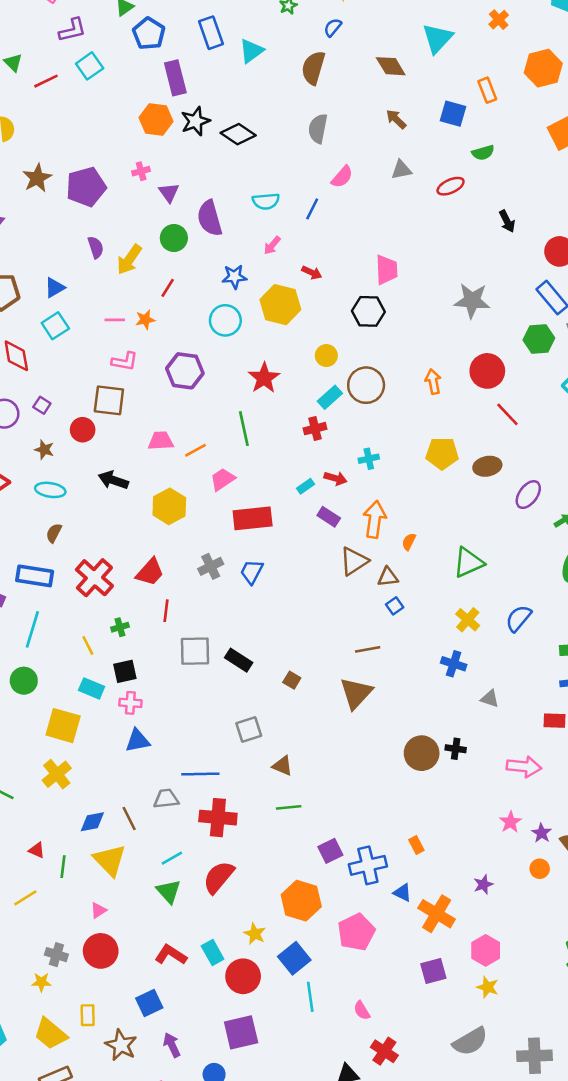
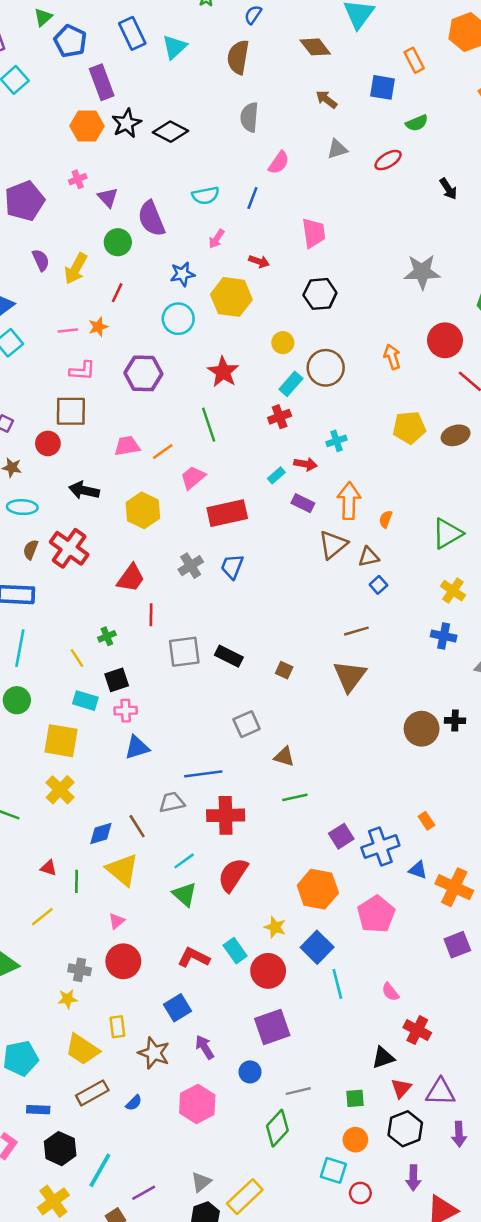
pink trapezoid: (386, 270) -> (314, 233), moved
red cross: (94, 578) -> (69, 548), moved

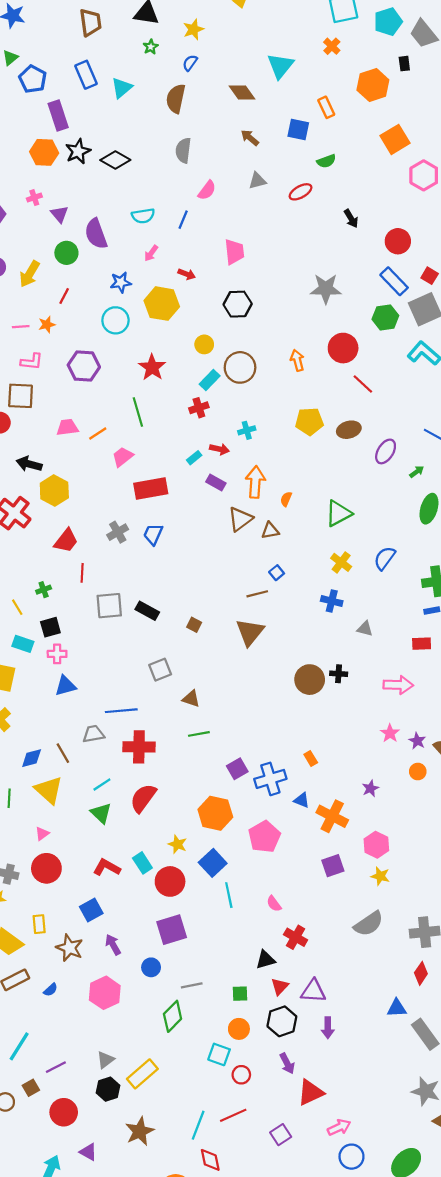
yellow hexagon: (143, 510) -> (54, 491), moved
blue square: (378, 585) -> (277, 573), moved
purple arrow: (413, 1178) -> (287, 1064), turned -30

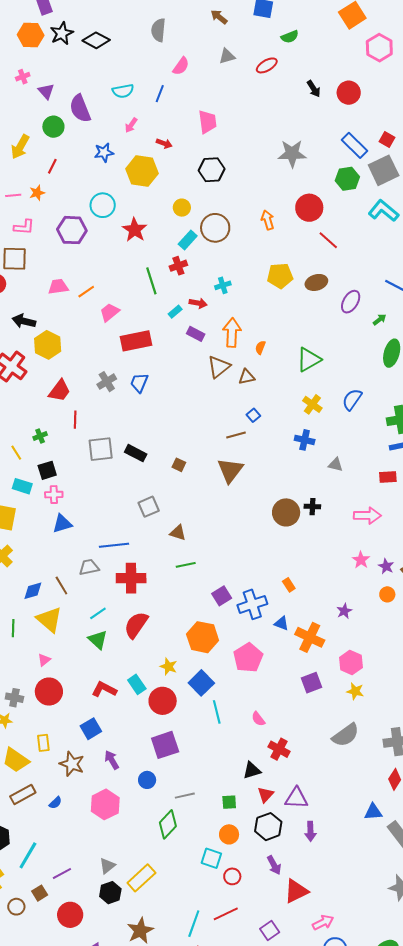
red circle: (398, 241) -> (349, 93), moved
cyan circle: (115, 320) -> (103, 205), moved
green line: (138, 412) -> (151, 281), moved

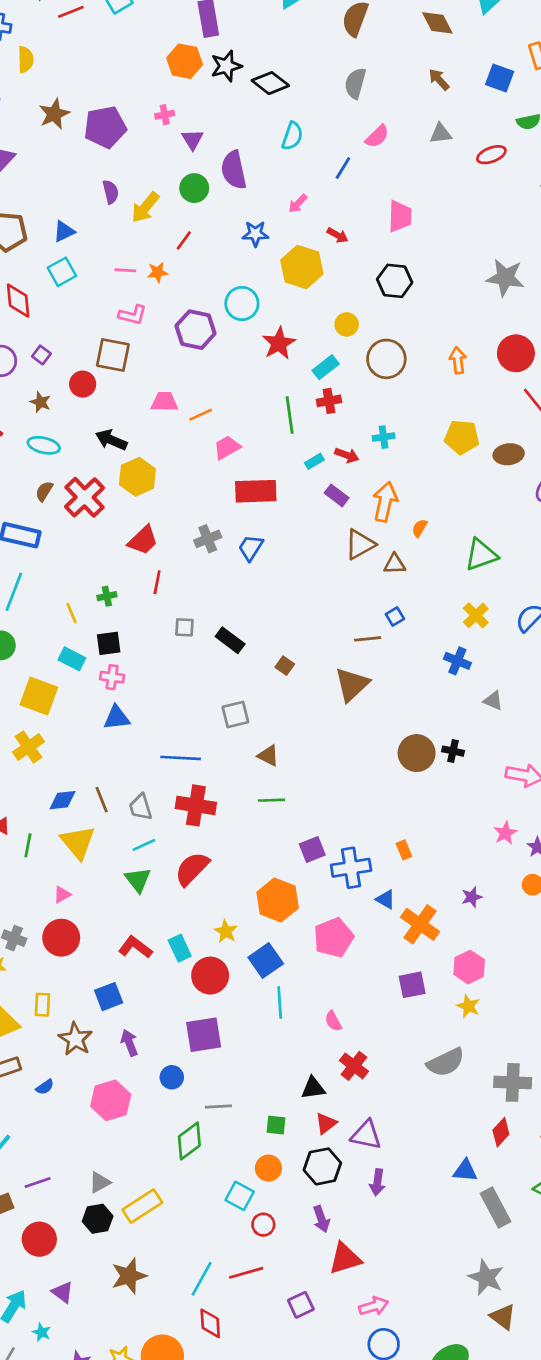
cyan semicircle: (123, 91) -> (292, 136), moved, turned -70
cyan rectangle: (188, 240) -> (326, 367), moved
gray square: (101, 449) -> (184, 627), size x0.6
gray trapezoid: (89, 567) -> (141, 807), moved, turned -105

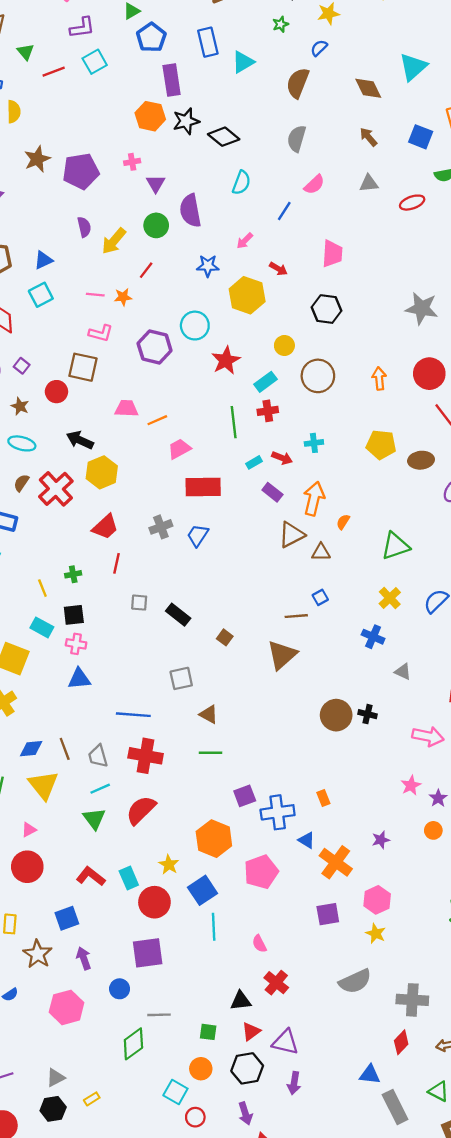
yellow rectangle: (142, 1206) -> (92, 1099), size x0.5

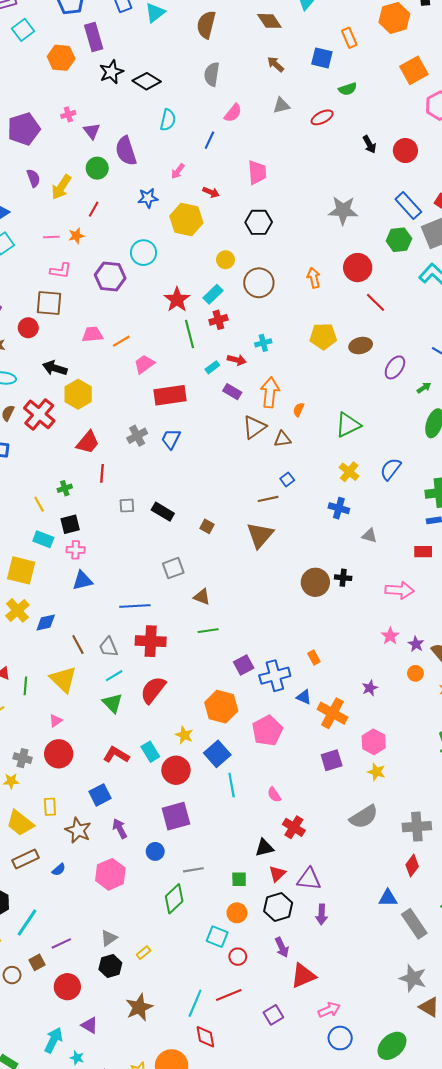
orange hexagon: (150, 116) -> (61, 58), moved
red star: (226, 360) -> (177, 300), moved
blue diamond: (31, 749) -> (46, 622), moved

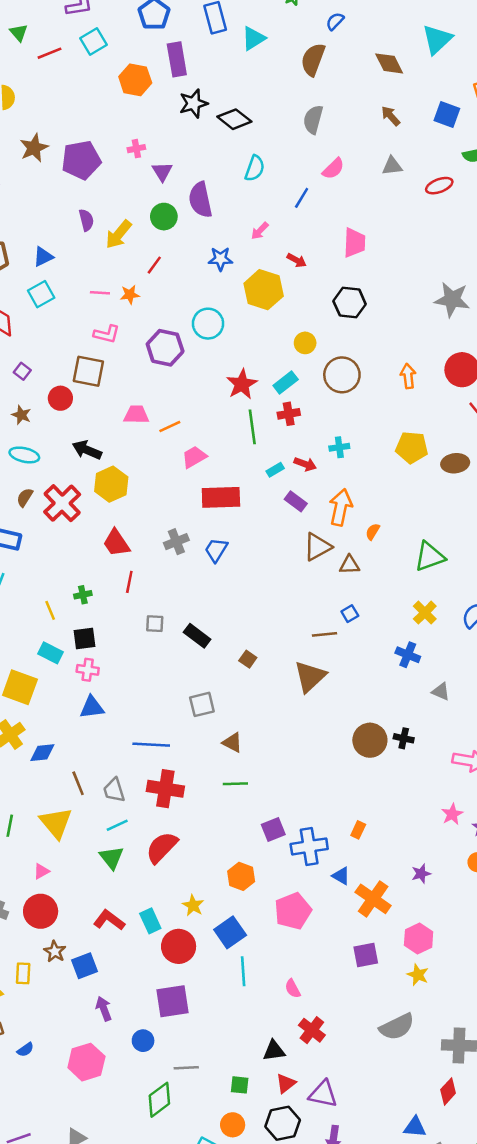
red trapezoid: (88, 442) -> (116, 543), turned 100
orange rectangle: (314, 658) -> (358, 830), turned 48
orange hexagon: (221, 707) -> (241, 876), size x0.7
brown star: (78, 830) -> (55, 951), moved, size x0.7

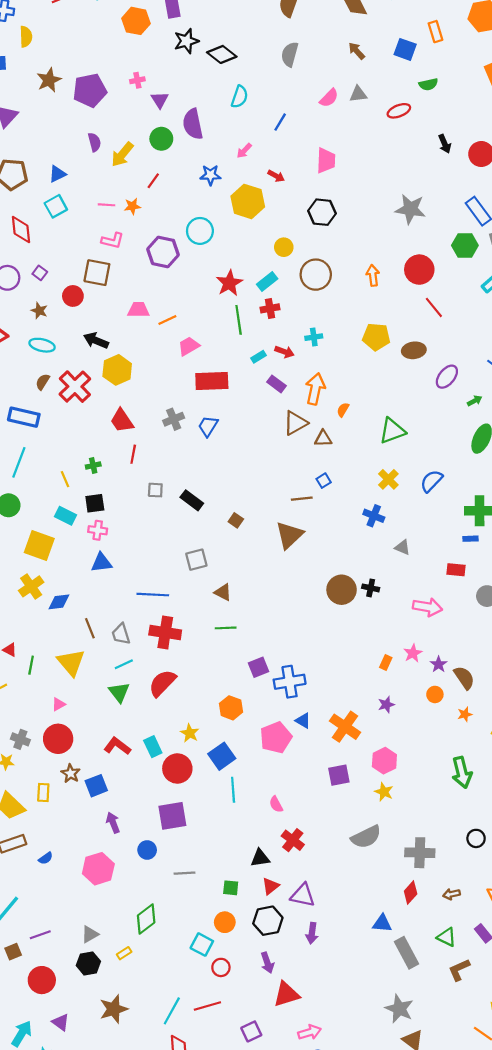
pink semicircle: (333, 169) -> (329, 98), moved
orange rectangle: (358, 830) -> (386, 663), moved
blue triangle: (341, 876) -> (303, 721), moved
green diamond: (159, 1100) -> (146, 919), moved

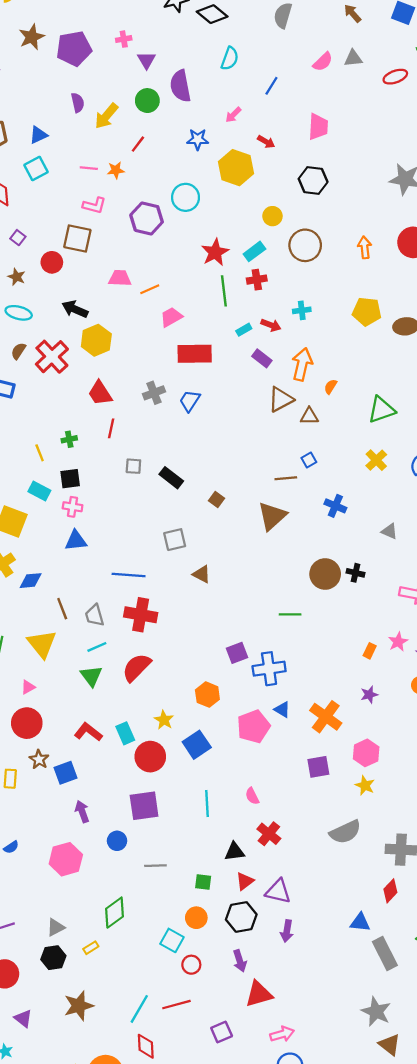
blue cross: (374, 516) -> (335, 506), moved
green line: (226, 628) -> (290, 614), moved
cyan line: (233, 790) -> (207, 804), moved

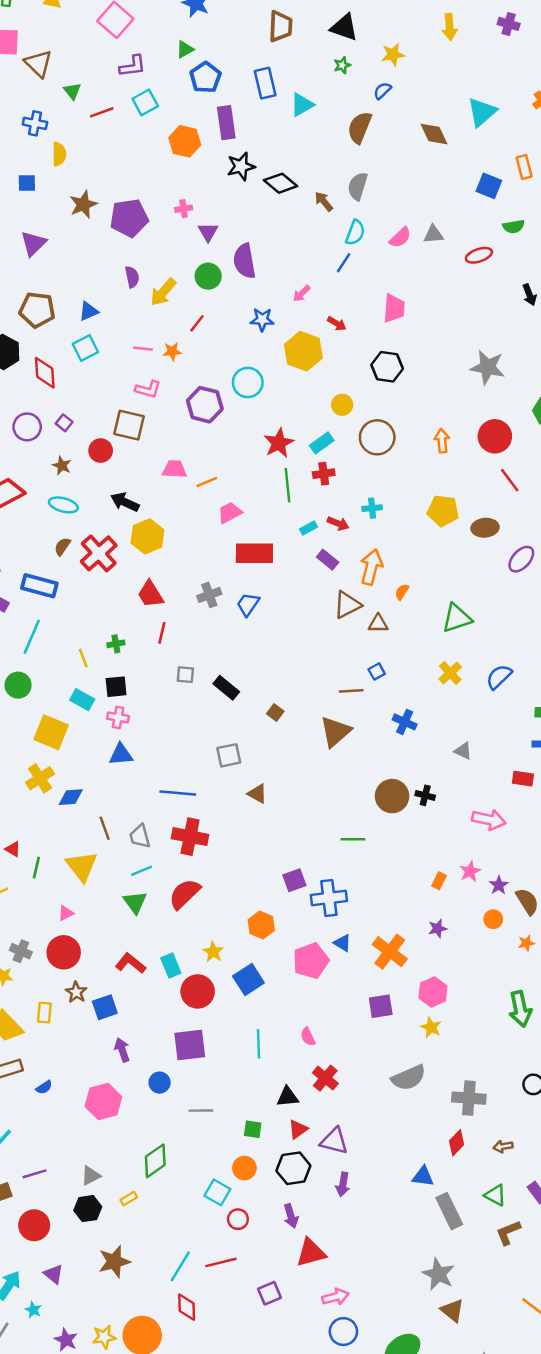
brown arrow: (353, 13) -> (324, 202), moved
cyan semicircle: (230, 58) -> (355, 233), moved

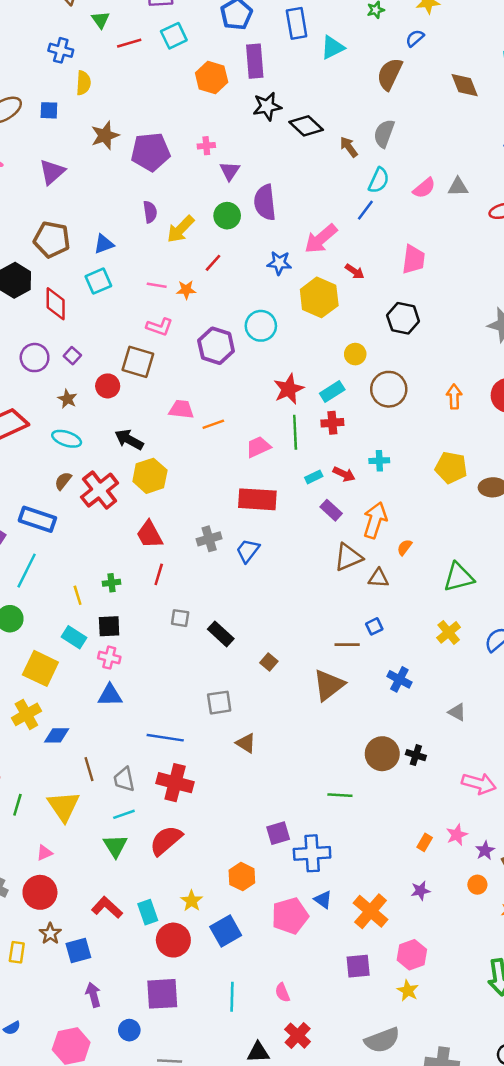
pink arrow: (302, 293) -> (321, 239), size x1.8
pink trapezoid: (230, 513) -> (258, 447), moved

